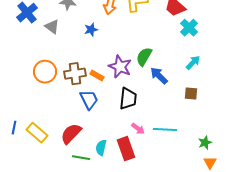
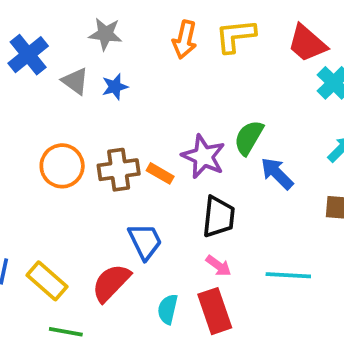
blue star: (91, 30) -> (115, 87), moved
blue trapezoid: (89, 100) -> (145, 241), moved
pink arrow: (138, 129) -> (219, 266), moved
green line: (81, 158) -> (66, 332), moved

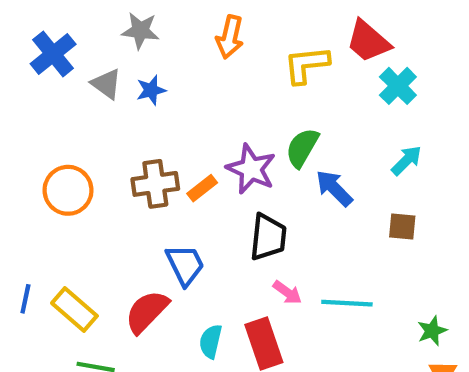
yellow L-shape: (236, 36) -> (306, 65), moved
orange circle: (62, 166) -> (68, 190), moved
orange rectangle: (160, 173) -> (202, 188), turned -68
pink arrow: (219, 266) -> (287, 292), moved

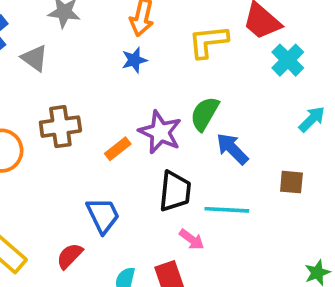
blue star: (151, 90) -> (134, 60), moved
cyan arrow: (406, 160) -> (312, 119), moved
brown cross: (155, 184) -> (60, 127), moved
cyan line: (347, 303) -> (227, 210), moved
red semicircle: (147, 312) -> (70, 256), size x0.7

